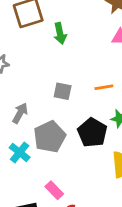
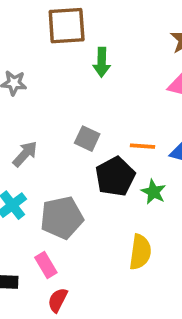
black pentagon: (92, 133) -> (115, 177), moved
gray pentagon: (50, 137) -> (62, 218), moved

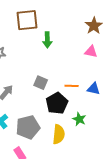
green star: (154, 192) -> (79, 119), moved
yellow semicircle: (140, 252) -> (59, 134), moved

